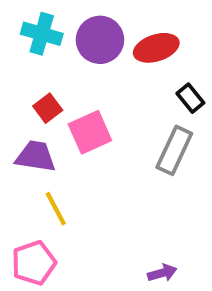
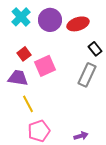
cyan cross: (42, 34) -> (21, 17), turned 30
pink pentagon: (34, 263) -> (39, 131), moved

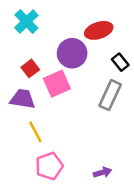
purple circle: (50, 20) -> (72, 53), moved

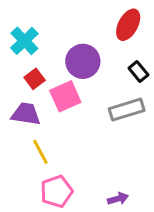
cyan cross: (26, 22) -> (24, 41), moved
red ellipse: (99, 30) -> (128, 25), moved, turned -44
gray rectangle: (110, 95) -> (127, 110), turned 48

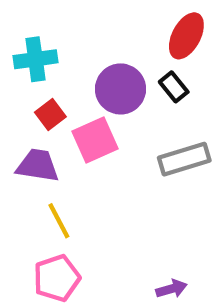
cyan cross: (24, 41) -> (35, 59), turned 36
black rectangle: (138, 72) -> (174, 87), moved
pink pentagon: (57, 191) -> (57, 278), moved

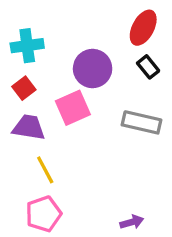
black rectangle: (174, 87) -> (148, 67), moved
red square: (50, 114) -> (24, 88), moved
gray rectangle: (184, 159) -> (142, 122), turned 30

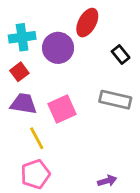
red ellipse: (143, 28) -> (87, 23), moved
purple circle: (93, 69) -> (58, 48), moved
pink square: (73, 108) -> (62, 109), moved

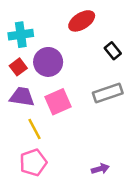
red ellipse: (87, 23) -> (82, 21), turned 30
purple circle: (58, 48) -> (48, 62), moved
gray rectangle: (115, 100) -> (108, 93), turned -32

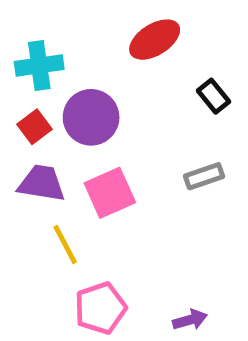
gray rectangle: (108, 93) -> (204, 176), size x0.7
pink pentagon: (33, 163) -> (100, 308), moved

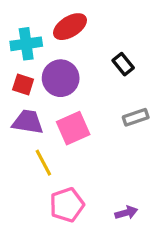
red ellipse: (155, 40) -> (70, 27), moved
black rectangle: (213, 96) -> (123, 64), moved
red square: (35, 127) -> (23, 84), turned -35

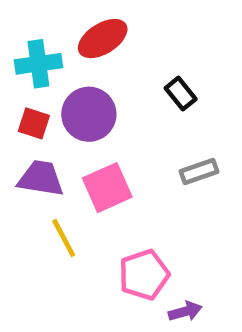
pink pentagon: (67, 205) -> (144, 275), moved

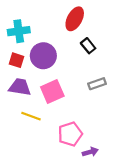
red ellipse: (103, 39) -> (75, 19), moved, turned -30
yellow line: (64, 238) -> (31, 116), turned -42

